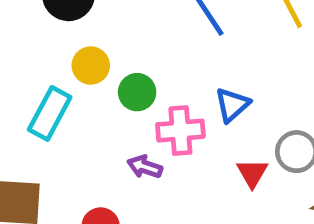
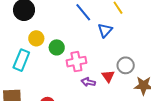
blue triangle: (232, 105) -> (105, 30), moved
purple arrow: (145, 167) -> (88, 82), moved

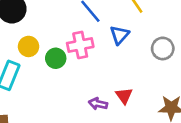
pink cross: (76, 62) -> (80, 45), moved
gray circle: (126, 65) -> (163, 48), moved

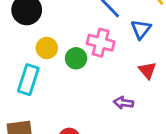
pink cross: (80, 45) -> (101, 43), turned 30
red triangle: (124, 96) -> (147, 70), moved

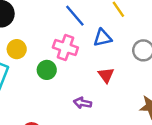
blue triangle: (141, 29) -> (102, 38), turned 36
green circle: (76, 58) -> (47, 70), moved

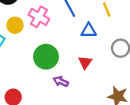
pink cross: (65, 47) -> (39, 17), moved
green circle: (47, 70) -> (46, 57), moved, size x1.5

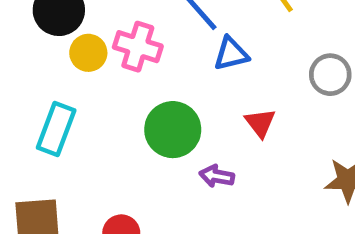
yellow circle: (15, 25) -> (88, 53), moved
blue triangle: (89, 31) -> (231, 54), moved

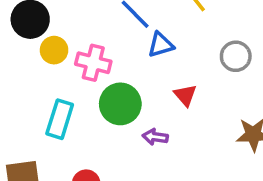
pink cross: (138, 47) -> (93, 63), moved
cyan rectangle: (56, 129) -> (60, 119), moved

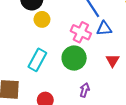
pink cross: (93, 63) -> (81, 32), moved
purple arrow: (155, 137) -> (85, 90), moved, turned 88

